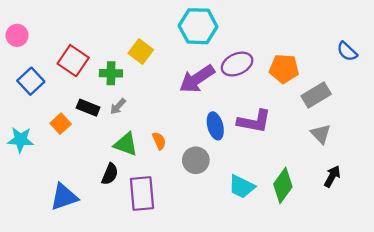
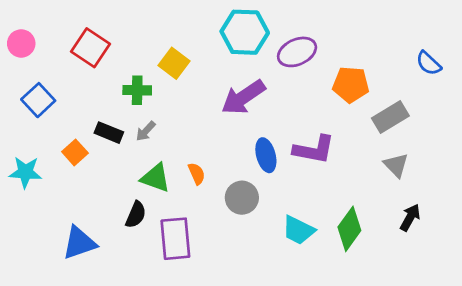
red square: (73, 61) -> (91, 48), moved
purple ellipse: (237, 64) -> (297, 52), moved

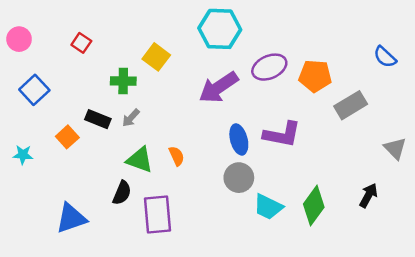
red square: (91, 48) -> (81, 43), size x0.6
purple ellipse: (297, 52) -> (269, 67), moved
gray triangle: (396, 165) -> (395, 148), moved
cyan star: (25, 172) -> (23, 155), size x0.7
gray circle: (242, 198) -> (239, 178), moved

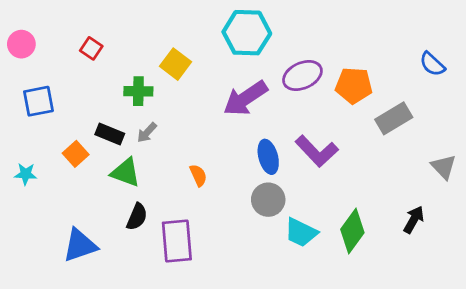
blue square: (34, 90) -> (38, 101), turned 32
purple L-shape: (282, 134) -> (317, 151), turned 36
green triangle: (140, 160) -> (126, 173), moved

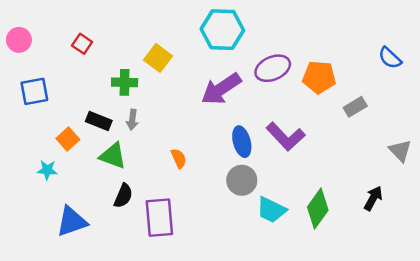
gray rectangle: (394, 118) -> (355, 107), size x0.7
gray arrow: (147, 133) -> (132, 120), turned -36
cyan star: (26, 174) -> (47, 170), moved

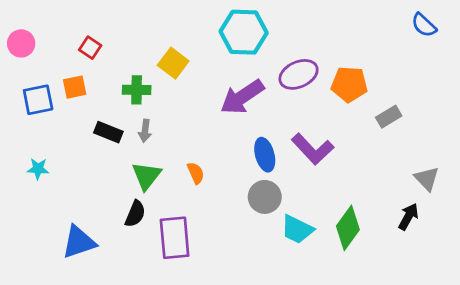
blue semicircle: (390, 58) -> (424, 25), moved
orange square: (68, 139) -> (75, 87), moved, turned 30
gray triangle: (400, 151) -> (427, 179), moved
green triangle: (113, 156) -> (146, 176), moved, turned 48
cyan star: (47, 170) -> (38, 169), moved

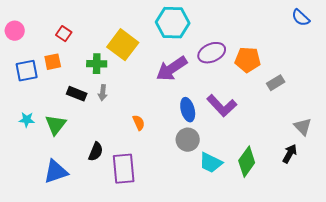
yellow square: (173, 63) -> (123, 45), size x1.4
green triangle: (146, 176) -> (56, 125), moved

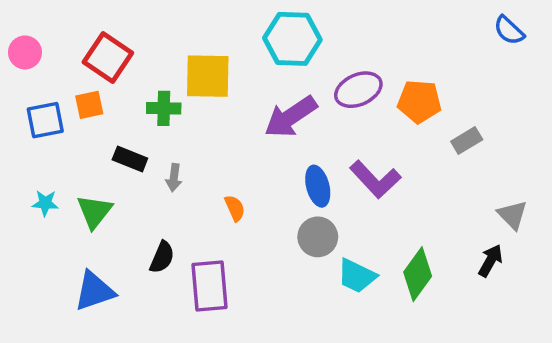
red square: (64, 34) -> (108, 57), size x1.8
yellow square: (123, 45) -> (208, 76), turned -36
gray arrow: (103, 93) -> (174, 178), moved

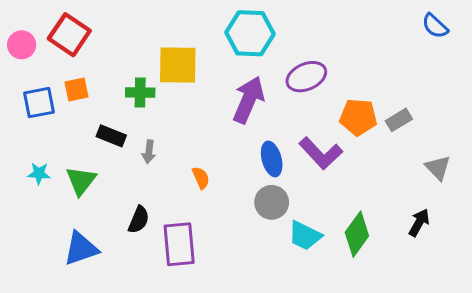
red square: (108, 57) -> (69, 35), moved
orange pentagon: (419, 102) -> (358, 117), moved
purple arrow: (291, 117) -> (249, 100), turned 147
gray triangle: (512, 215) -> (438, 168), moved

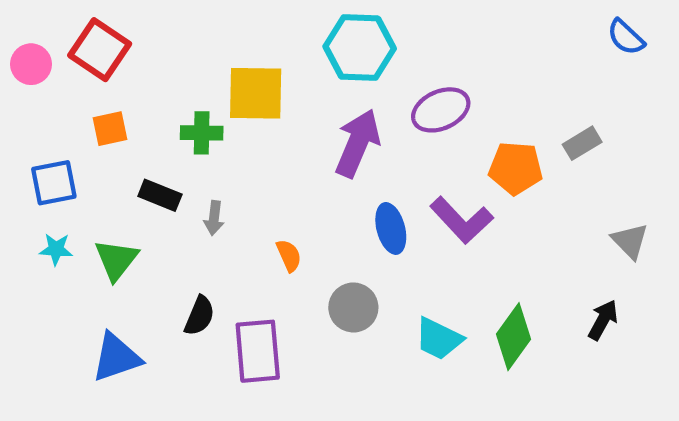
blue square: (39, 103) -> (54, 183), moved
gray rectangle: (399, 120) -> (582, 143), moved
gray circle: (272, 202) -> (353, 307), moved

